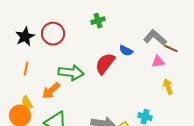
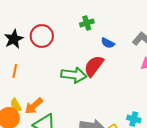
blue semicircle: (126, 51) -> (108, 43), moved
green arrow: (71, 73) -> (74, 75), moved
orange arrow: (51, 91) -> (34, 106), moved

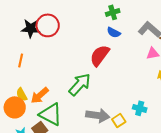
green cross: (87, 23) -> (113, 12), moved
black star: (14, 39) -> (31, 28), moved, turned 30
green arrow: (74, 75) -> (80, 84), moved, turned -55

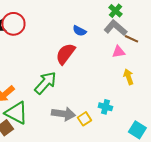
green cross: (113, 12) -> (115, 11), moved, turned -32

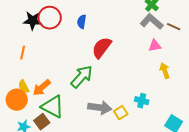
blue semicircle: (79, 31) -> (82, 22), moved, turned 72
brown line: (131, 39) -> (174, 27), moved

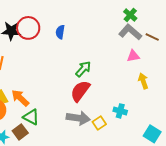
red semicircle: (102, 48) -> (80, 91), moved
green arrow: (82, 77) -> (83, 69), moved, size x0.7
orange arrow: (42, 88) -> (20, 98), turned 84
green triangle: (53, 107) -> (31, 117), size x0.7

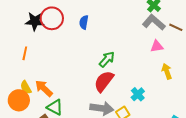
cyan cross: (120, 111) -> (138, 94), moved, turned 32

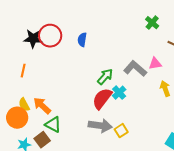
gray L-shape: (154, 22) -> (135, 69), moved
cyan cross: (138, 94) -> (119, 93), moved

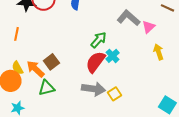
pink triangle: (155, 64) -> (148, 27), turned -32
gray L-shape: (135, 69) -> (128, 18), moved
green triangle: (53, 125) -> (46, 88), turned -42
brown square: (42, 140) -> (51, 62), moved

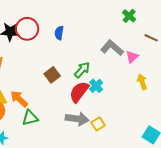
brown square: (51, 62) -> (52, 75), moved

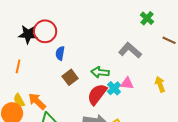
blue semicircle: (59, 33) -> (60, 53), moved
pink triangle: (132, 57) -> (127, 83), moved, turned 48
green arrow: (82, 70) -> (100, 72), turned -126

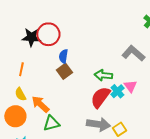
brown square: (70, 77) -> (64, 71), moved
pink triangle: (127, 83) -> (130, 86), turned 48
yellow semicircle: (19, 100) -> (20, 94), moved

